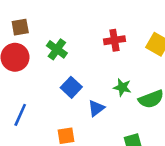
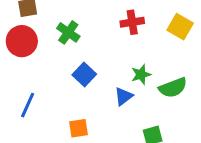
green star: (122, 87) -> (141, 75), turned -30
blue triangle: (96, 108) -> (124, 96), moved

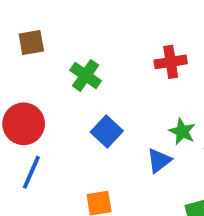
red circle: (22, 41) -> (24, 124), moved
green star: (141, 75) -> (182, 132), turned -30

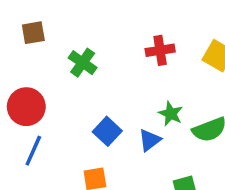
blue square: (107, 132) -> (107, 131), moved

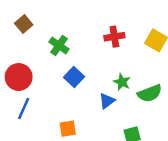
brown square: (33, 33) -> (24, 24), turned -30
blue square: (107, 131) -> (74, 77), moved

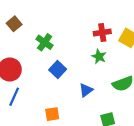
red cross: (114, 37) -> (102, 33), moved
green star: (122, 82) -> (99, 56), moved

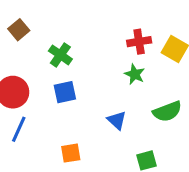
blue square: (58, 70) -> (65, 92), moved, turned 35
blue triangle: (86, 90) -> (117, 120), turned -40

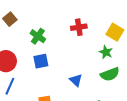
red cross: (139, 42) -> (79, 27), moved
green star: (135, 74) -> (106, 52), moved

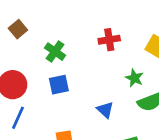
green star: (106, 52) -> (134, 78), moved

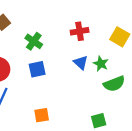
blue triangle: (105, 110) -> (81, 63), moved

